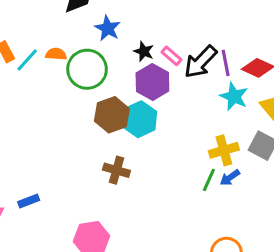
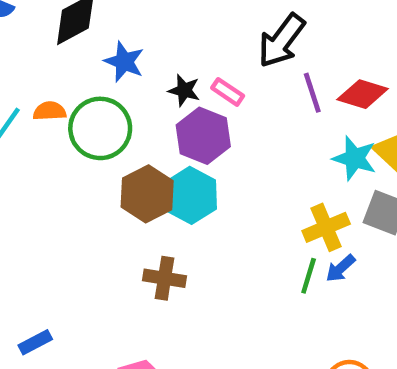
black arrow: (201, 62) -> (282, 41), moved
cyan star: (234, 97) -> (355, 158), moved

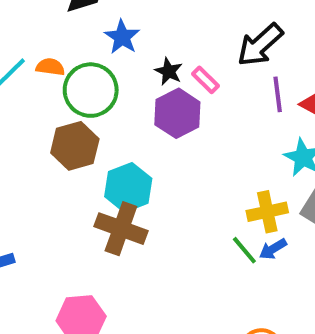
brown hexagon: (147, 194) -> (75, 146), moved
cyan hexagon: (191, 195) -> (128, 187), moved
green line: (309, 276) -> (244, 250), turned -68
brown cross: (165, 278) -> (121, 229), size x1.4

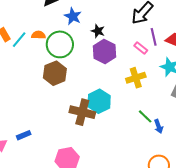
pink rectangle: (206, 80) -> (141, 48), moved
cyan hexagon: (128, 187) -> (99, 101), moved
yellow cross: (267, 212) -> (136, 78), moved
blue arrow: (273, 249) -> (159, 126), moved, turned -72

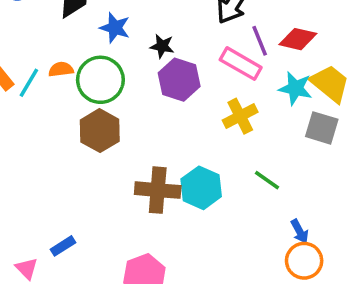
pink rectangle: (141, 48) -> (241, 64), size x1.6
cyan hexagon: (99, 101) -> (201, 188), moved
blue arrow: (159, 126) -> (300, 231), moved

